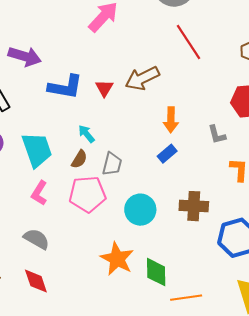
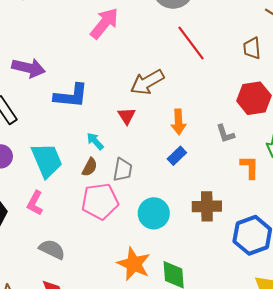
red triangle: (104, 88) -> (127, 116), moved
pink L-shape: (39, 193) -> (35, 203), moved

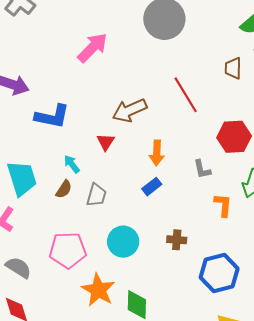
red line: (191, 43) -> (186, 95), moved
brown trapezoid: (252, 48) -> (233, 68), moved
pink pentagon: (100, 201) -> (68, 250), moved
brown cross: (207, 206) -> (177, 240), size x0.7

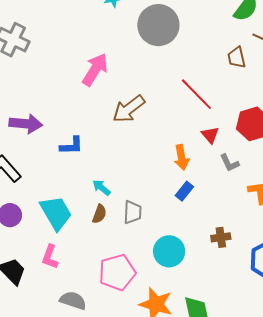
brown arrow: (129, 110) -> (129, 109), moved
blue L-shape: (52, 116) -> (71, 146), size x0.7
red triangle: (106, 142) -> (210, 135), moved

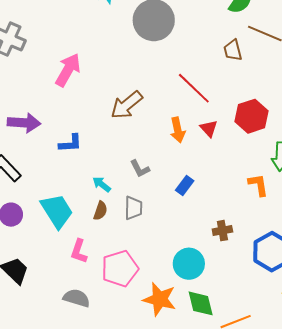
pink arrow: (95, 70) -> (68, 70), moved
orange arrow: (182, 157) -> (178, 130), moved
gray L-shape: (229, 163) -> (140, 169), moved
cyan circle: (169, 251) -> (189, 264), moved
pink L-shape: (50, 257) -> (79, 251), moved

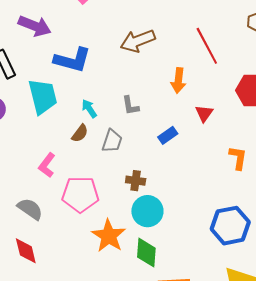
red triangle: (209, 128) -> (204, 113), moved
blue L-shape: (70, 143) -> (72, 60), size x1.5
cyan trapezoid: (57, 211) -> (43, 96), moved
brown cross: (222, 231) -> (136, 181), moved

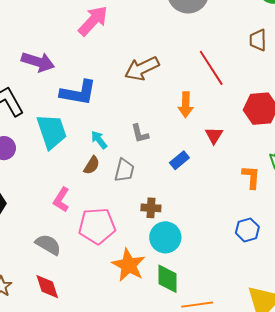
blue hexagon: (230, 226) -> (247, 230), moved, size x0.6

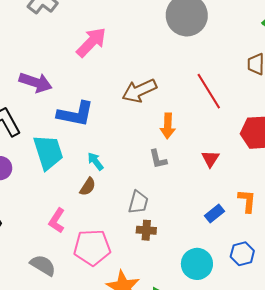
orange arrow: (186, 105) -> (168, 126), moved
gray L-shape: (140, 134) -> (158, 159), moved
blue rectangle: (179, 160) -> (215, 214), moved
gray trapezoid: (124, 170) -> (138, 202), moved
cyan circle: (165, 237) -> (197, 264), moved

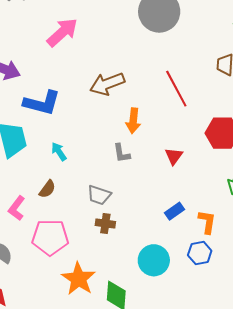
brown semicircle: (88, 187) -> (47, 189), moved
orange L-shape: (247, 201) -> (207, 222), moved
gray trapezoid: (138, 202) -> (99, 195), turned 90

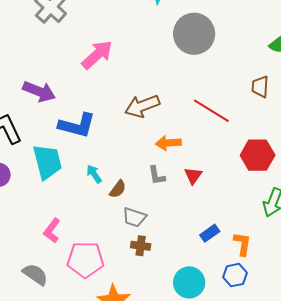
red line: (176, 89) -> (211, 111), turned -30
orange arrow: (133, 121) -> (168, 143), turned 80
red triangle: (174, 156) -> (193, 176), moved
brown semicircle: (47, 189) -> (118, 189), moved

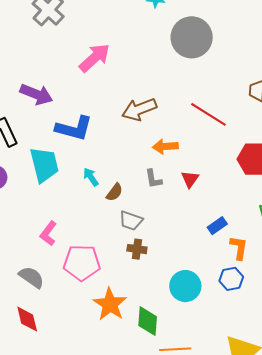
blue rectangle: (210, 233) -> (217, 226), moved

